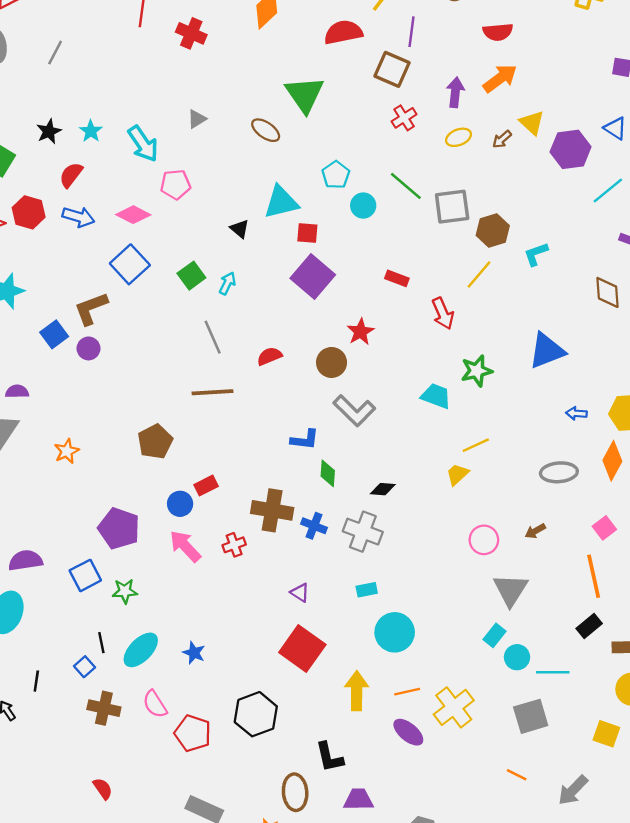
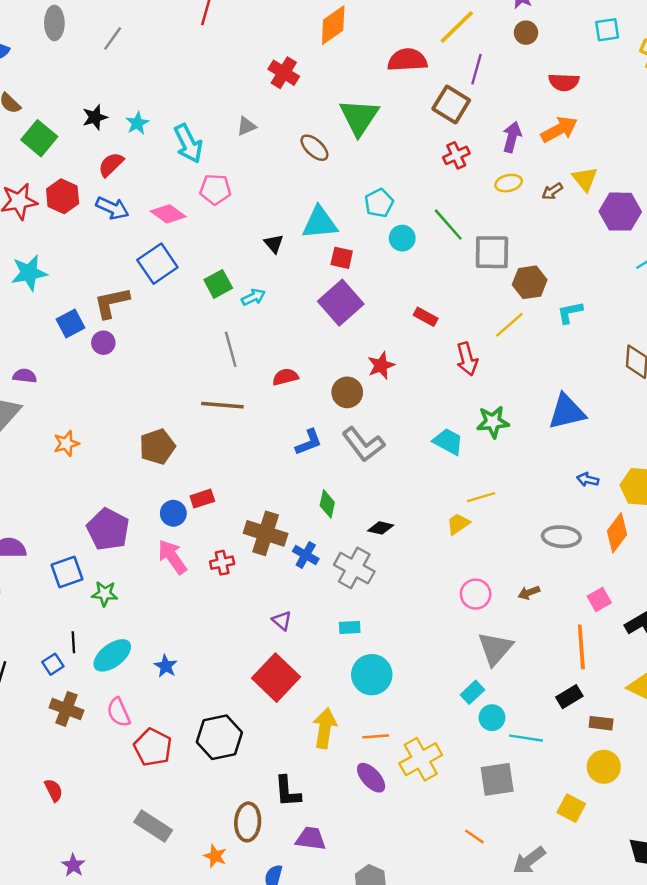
red cross: (191, 33) -> (284, 73), moved
cyan arrow: (227, 283) -> (253, 297), turned 30
blue L-shape: (305, 440) -> (309, 442), moved, turned -36

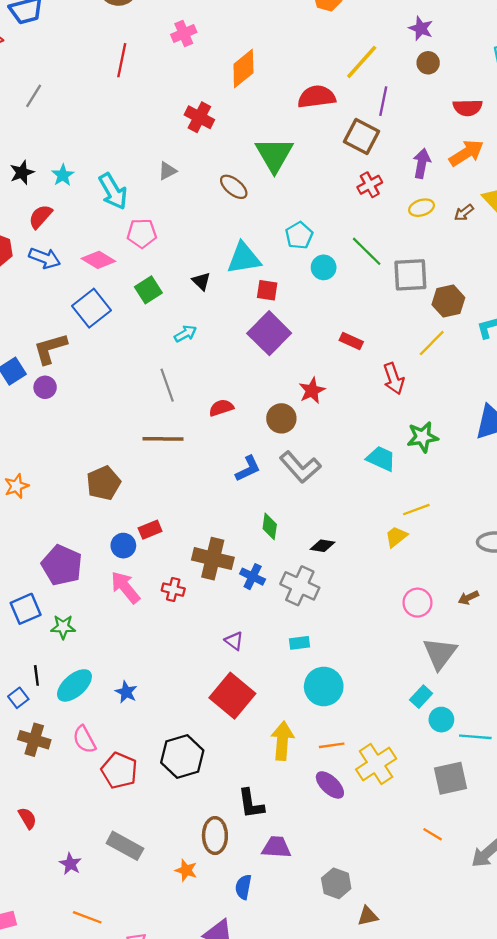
green square: (218, 284) -> (148, 290), moved
red cross: (222, 563) -> (173, 590), turned 30
purple star: (73, 865) -> (70, 864), moved

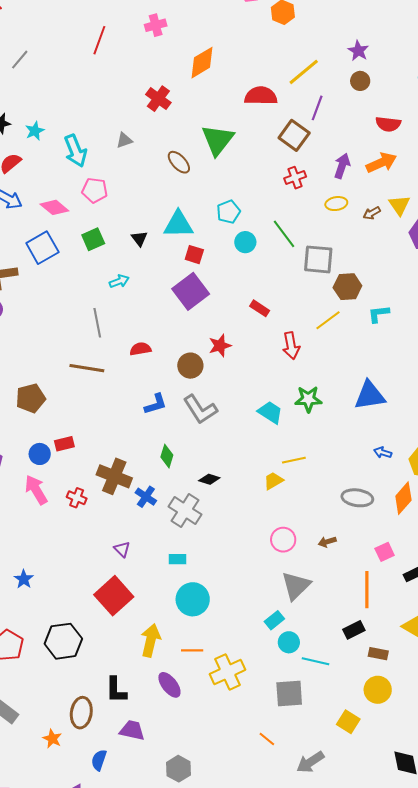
purple ellipse: (330, 785) -> (169, 685), moved

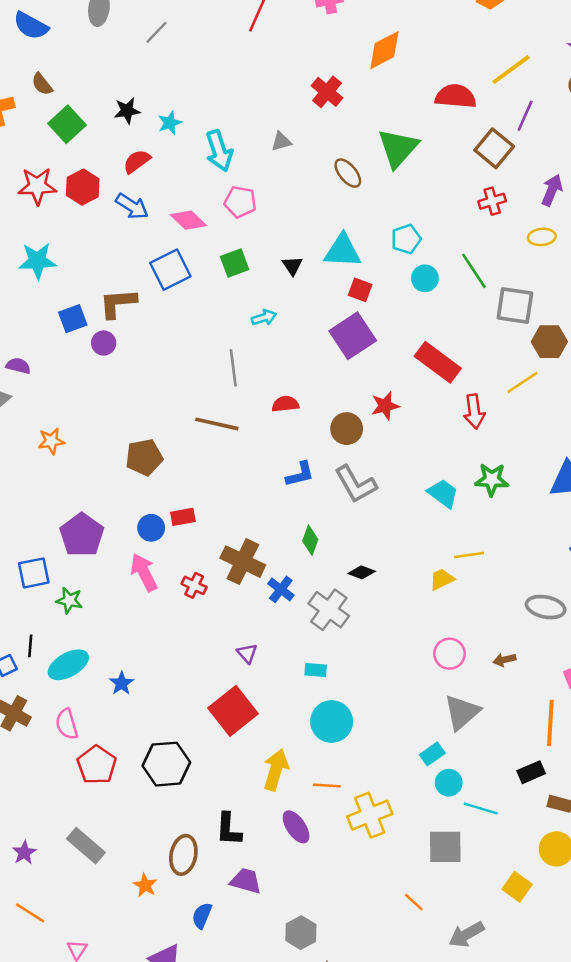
red rectangle: (260, 308) -> (438, 362), size x1.8

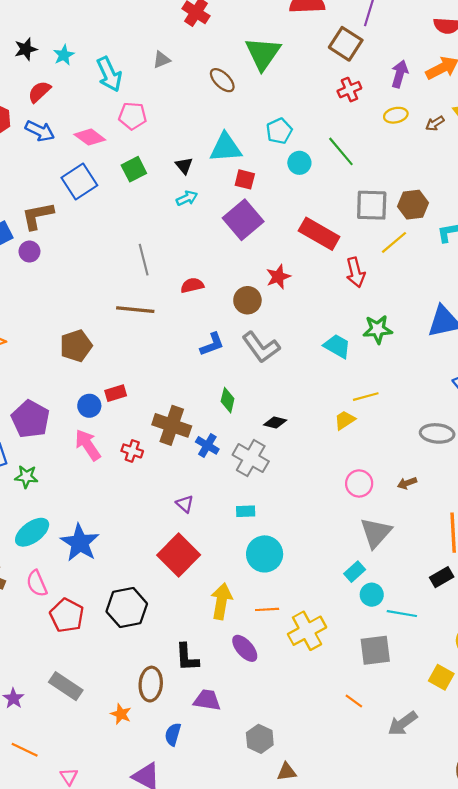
gray square: (515, 305) -> (372, 205), moved
cyan arrow: (264, 318) -> (187, 198), moved
blue star: (122, 683) -> (80, 543), size x1.8

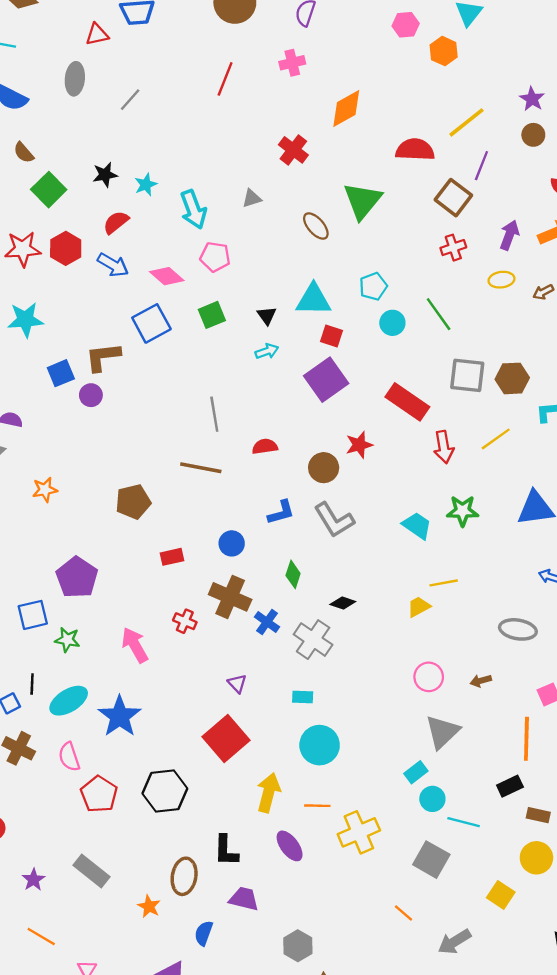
yellow line: (394, 242) -> (496, 439), moved
blue circle: (89, 406) -> (232, 543), moved
pink arrow: (88, 445) -> (135, 645), moved
gray square: (375, 650) -> (431, 860), turned 32

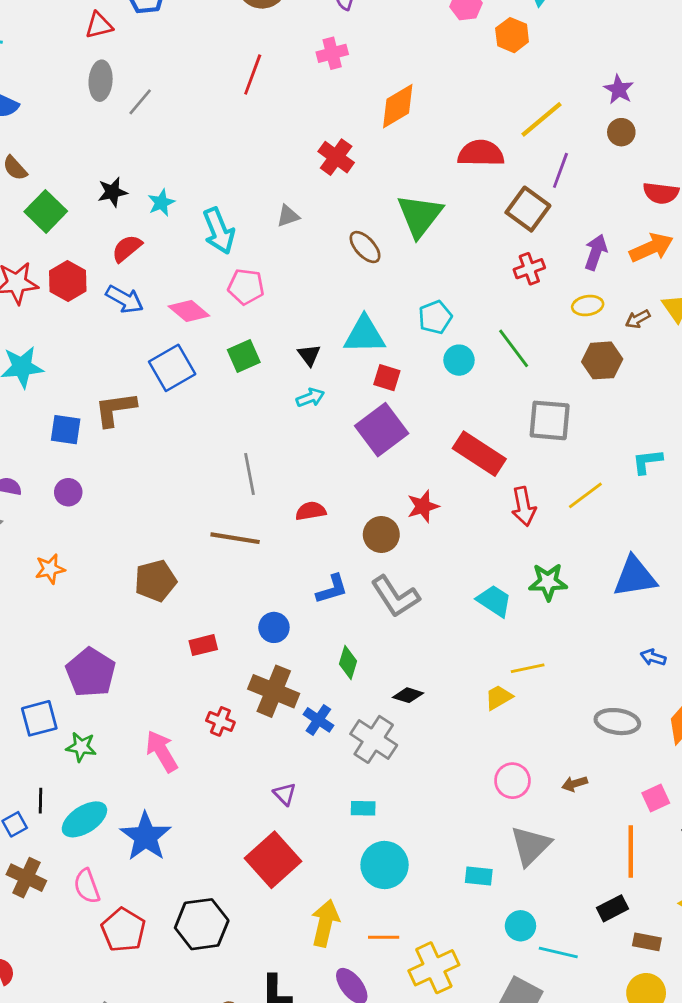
gray ellipse: (75, 79) -> (101, 81), moved
blue square: (61, 373) -> (66, 430), turned 32
brown hexagon: (512, 378) -> (602, 360), moved
purple circle: (91, 395) -> (68, 492), moved
cyan rectangle: (416, 772) -> (479, 876), moved, turned 45

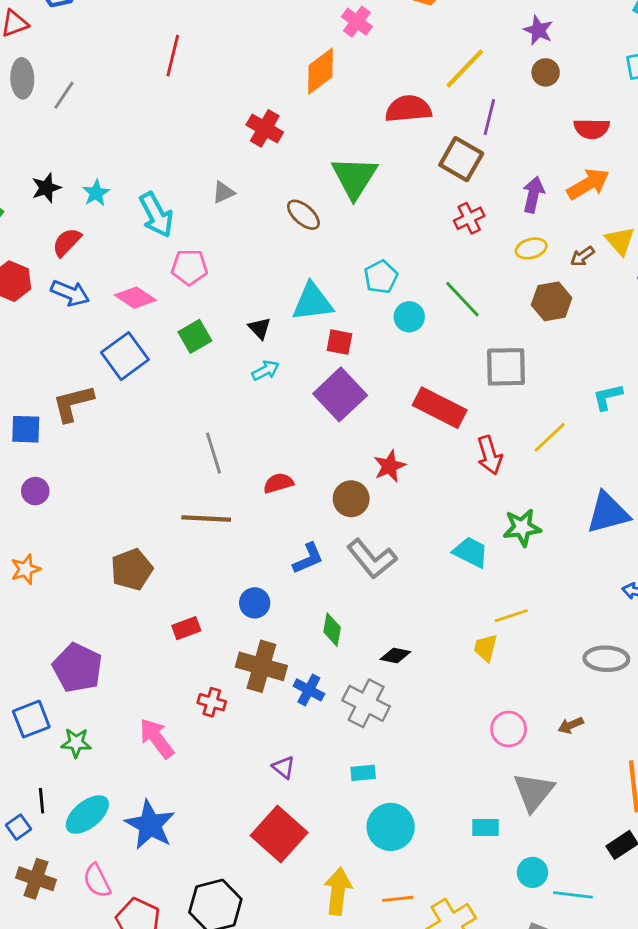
pink cross: (332, 53) -> (357, 22), moved, turned -32
yellow trapezoid: (499, 697) -> (486, 648), turned -40

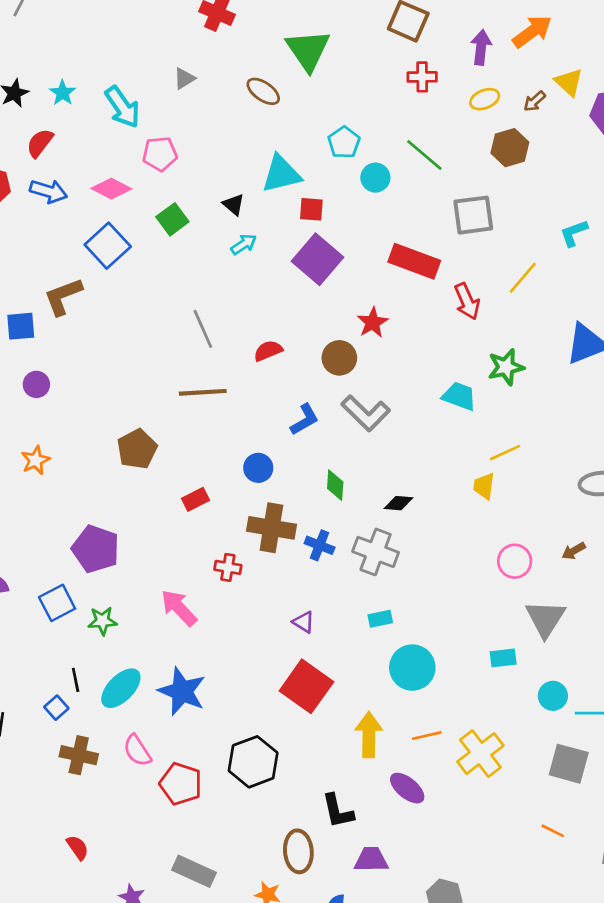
red cross: (469, 218) -> (422, 77), turned 32

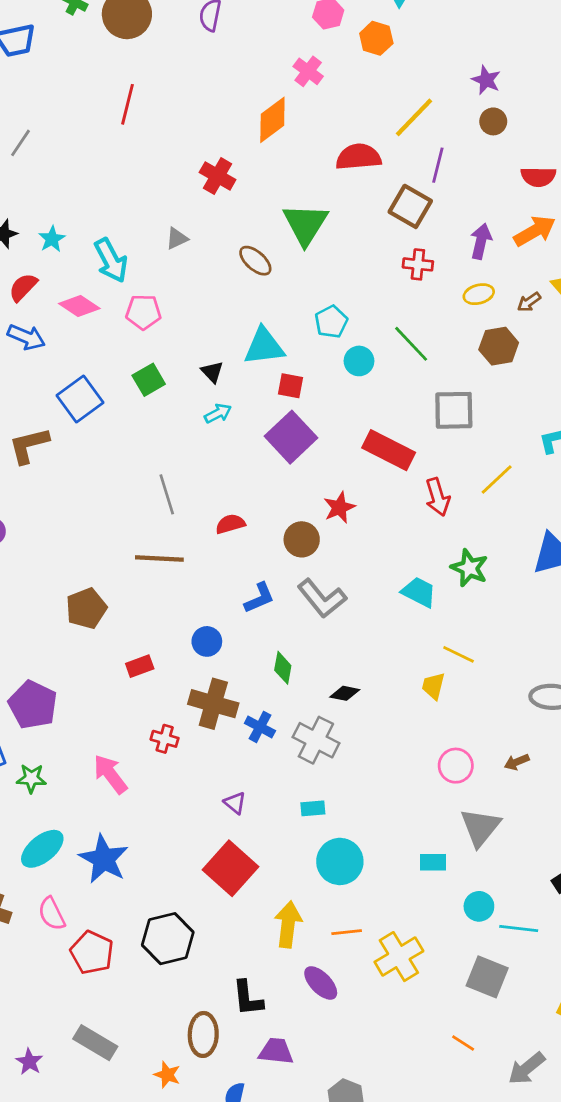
pink diamond: (111, 189) -> (79, 306), moved
green star: (506, 367) -> (469, 568), turned 30
yellow line: (505, 453) -> (459, 654), turned 44

